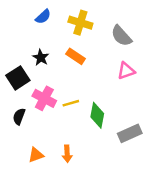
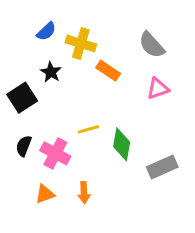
blue semicircle: (43, 17) -> (46, 31), moved
yellow cross: (80, 23) -> (81, 43), moved
orange rectangle: (76, 56) -> (108, 71), moved
pink cross: (44, 98) -> (55, 153), moved

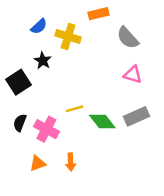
orange rectangle: (108, 71) -> (98, 14), moved, turned -48
pink triangle: (158, 89) -> (133, 75), turned 36
green diamond: (122, 144) -> (102, 121), turned -48
gray rectangle: (162, 167) -> (137, 116), moved

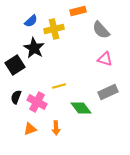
yellow cross: (68, 36) -> (54, 29), turned -30
black star: (43, 61) -> (34, 48), size x1.5
green diamond: (102, 121) -> (81, 108), moved

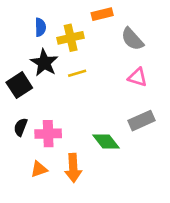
blue semicircle: (31, 21) -> (40, 27), turned -48
yellow line: (59, 86) -> (77, 73), moved
pink cross: (37, 102) -> (48, 134), turned -30
orange arrow: (56, 128) -> (73, 168), size x1.5

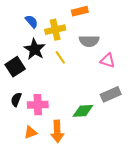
blue semicircle: (40, 27) -> (32, 21), turned -40
gray semicircle: (132, 39) -> (89, 41), moved, turned -48
yellow line: (77, 73) -> (60, 57), turned 72
green diamond: (106, 142) -> (83, 111), turned -55

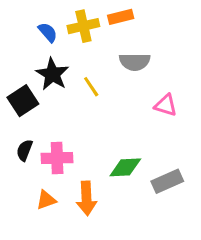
yellow cross: (55, 30) -> (83, 26), moved
pink triangle: (108, 60) -> (166, 105), moved
gray rectangle: (111, 94) -> (167, 181), moved

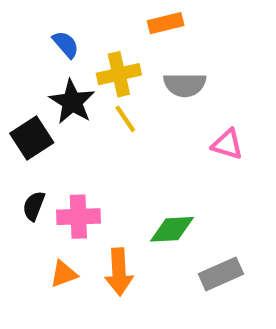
yellow cross: (83, 26) -> (119, 74), moved
gray rectangle: (167, 181) -> (221, 274), moved

